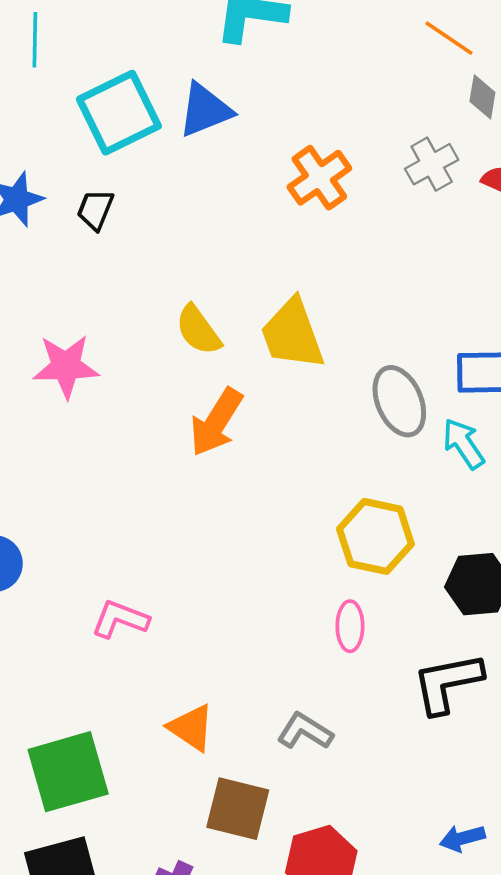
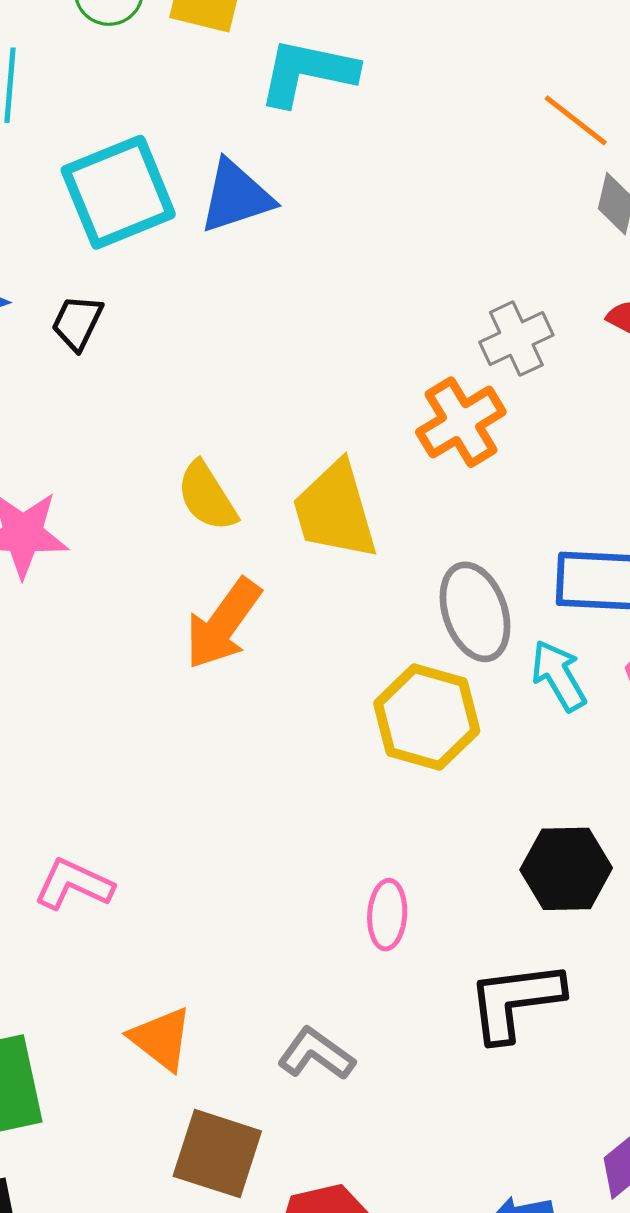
gray cross: (432, 164) -> (516, 339), moved
orange cross: (319, 178) -> (461, 422), moved
yellow hexagon: (375, 536) -> (427, 717), moved

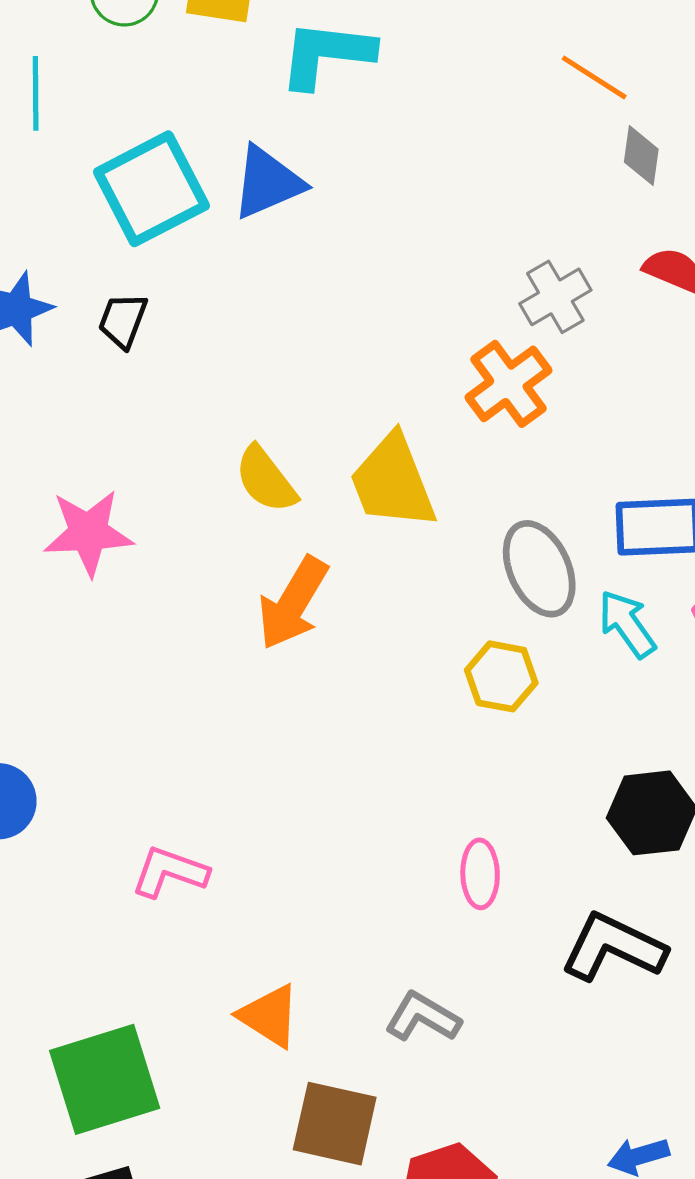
yellow hexagon: (427, 717) -> (501, 676), size x0.7
black L-shape: (515, 1001) -> (613, 947), turned 38

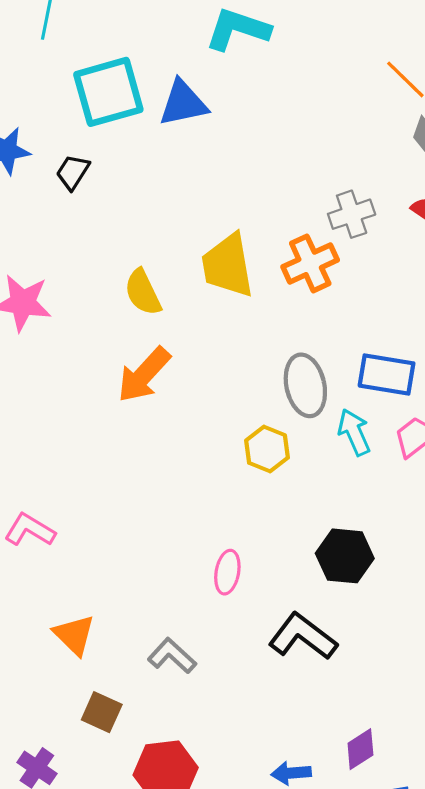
yellow trapezoid: (393, 482) -> (228, 266), moved
brown square: (335, 1124) -> (102, 712), size x0.7

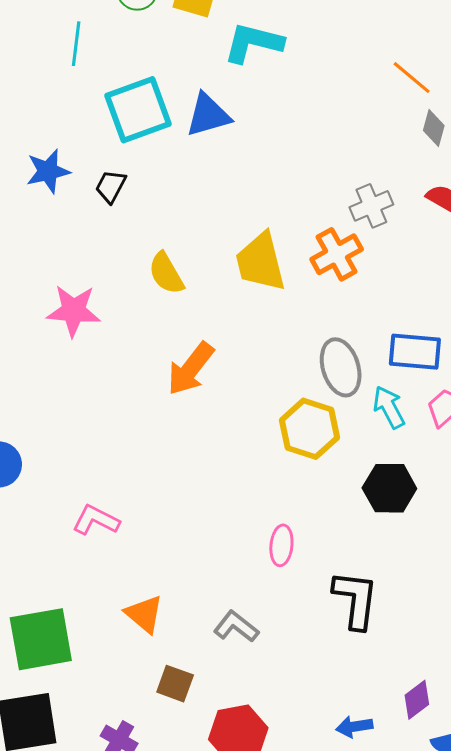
yellow semicircle: (143, 292) -> (166, 273), moved
yellow hexagon: (267, 449) -> (310, 429), size x1.4
black hexagon: (345, 556) -> (389, 488), moved
black L-shape: (303, 637) -> (356, 600), turned 64

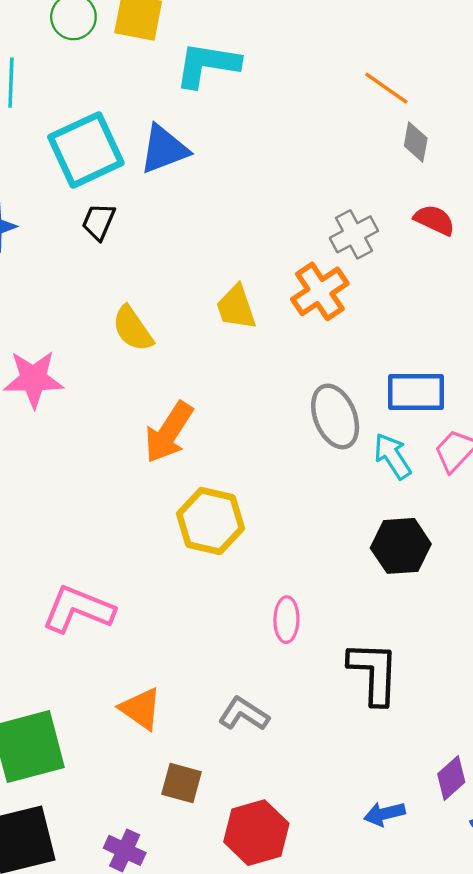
black trapezoid: (111, 186) -> (99, 222), moved
yellow trapezoid: (260, 262) -> (236, 307), size x0.7
yellow hexagon: (310, 429) -> (211, 521), moved
pink L-shape: (96, 520) -> (78, 609), size x1.4

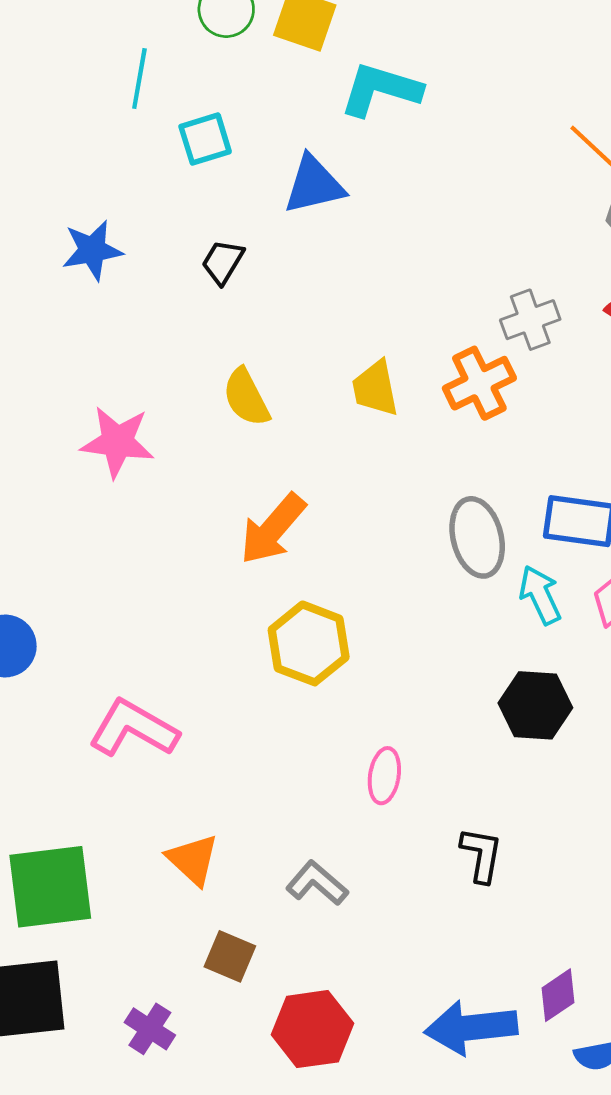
cyan square: (86, 150) -> (205, 139), moved, size x0.6
black L-shape: (374, 673) -> (481, 855), size x0.7
blue arrow: (384, 814) -> (471, 1028), size x1.8

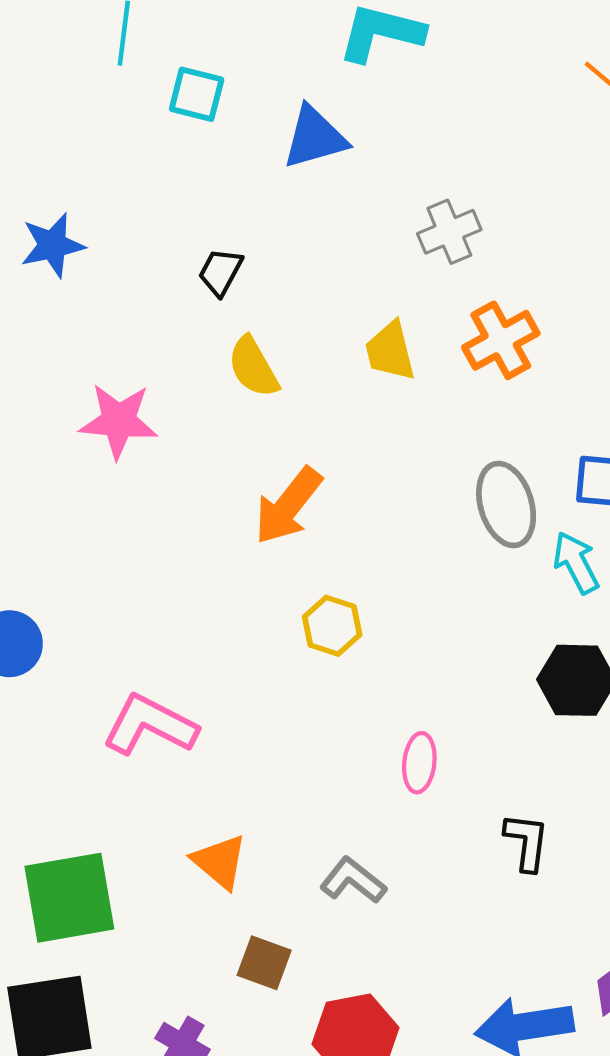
cyan square: (205, 139) -> (197, 94), turned 34
blue star: (92, 250) -> (53, 245), moved
black trapezoid: (223, 262) -> (220, 272), moved
gray cross: (530, 320) -> (449, 232), moved
yellow hexagon: (309, 643) -> (332, 626), size x0.7

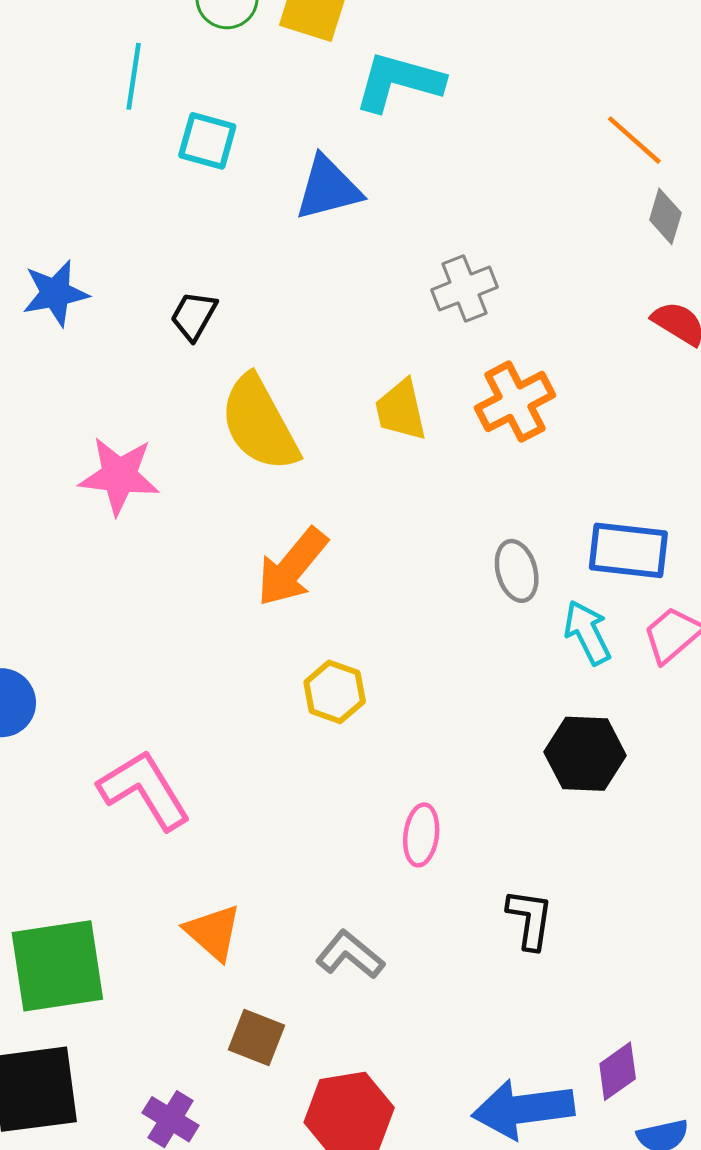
black trapezoid: (220, 272) -> (194, 316), moved
yellow semicircle: (253, 367) -> (259, 423), size x1.5
gray ellipse: (506, 505) -> (517, 571), size x0.7
pink L-shape: (150, 725) -> (144, 790), turned 30

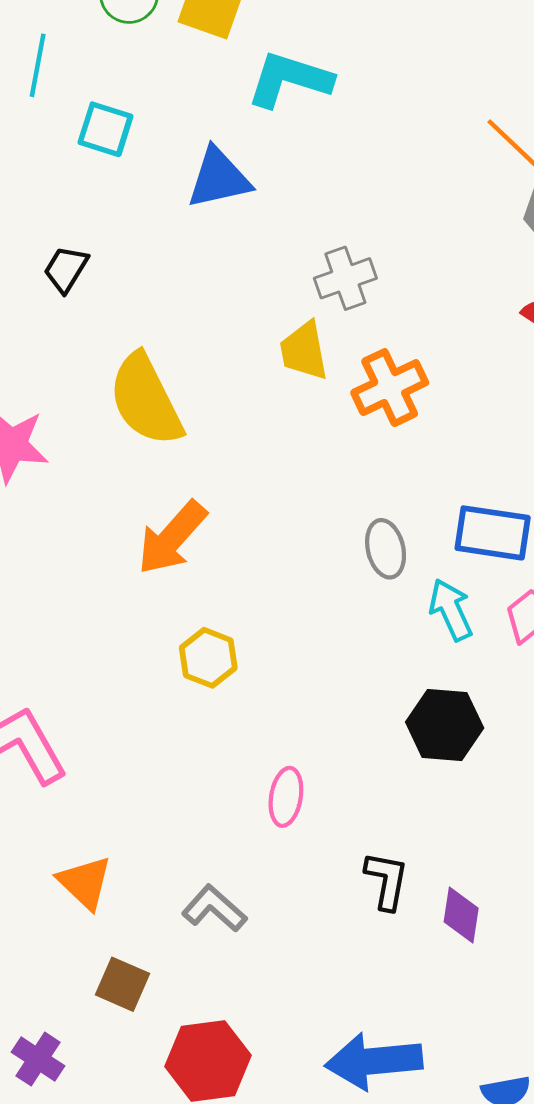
black trapezoid: (194, 316) -> (66, 269), moved
yellow trapezoid: (401, 410) -> (304, 351), moved
purple diamond: (618, 1071) -> (461, 915), moved, turned -48

